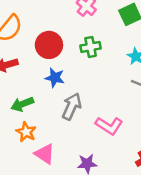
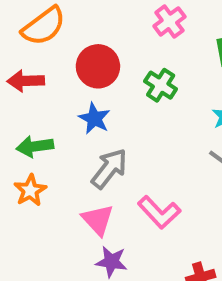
green cross: (91, 47) -> (161, 85), turned 30
pink triangle: (45, 154) -> (98, 220), moved

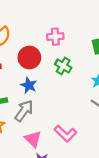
pink cross: (169, 21) -> (55, 37), moved, turned 35
gray arrow: (109, 169) -> (24, 111), moved

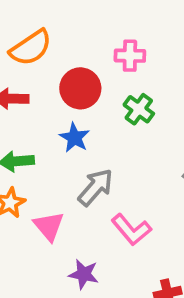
gray arrow: (24, 111) -> (96, 187), moved
pink triangle: (33, 139) -> (49, 226), moved

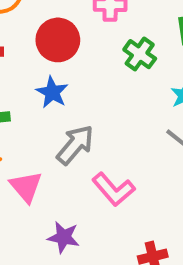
green cross: (139, 109) -> (140, 54), moved

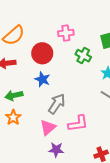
pink triangle: (26, 187) -> (48, 127), moved, turned 36
pink L-shape: (114, 189) -> (78, 123), turned -50

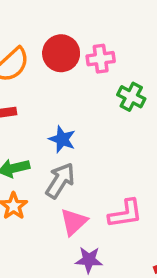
red circle: (42, 53) -> (61, 53), moved
gray arrow: (57, 104) -> (60, 181), moved

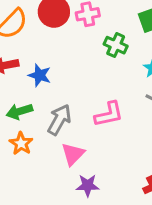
blue star: (62, 139) -> (40, 75), moved
pink L-shape: (125, 214) -> (109, 114), moved

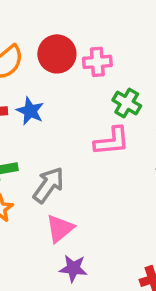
blue star: (40, 75) -> (30, 111), moved
pink L-shape: (109, 114) -> (112, 141), moved

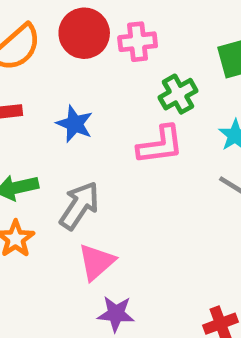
green cross: (127, 103) -> (178, 94), turned 32
blue star: (30, 111) -> (75, 124), moved

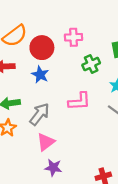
red circle: (84, 33) -> (42, 48), moved
pink L-shape: (160, 145) -> (79, 101), moved

